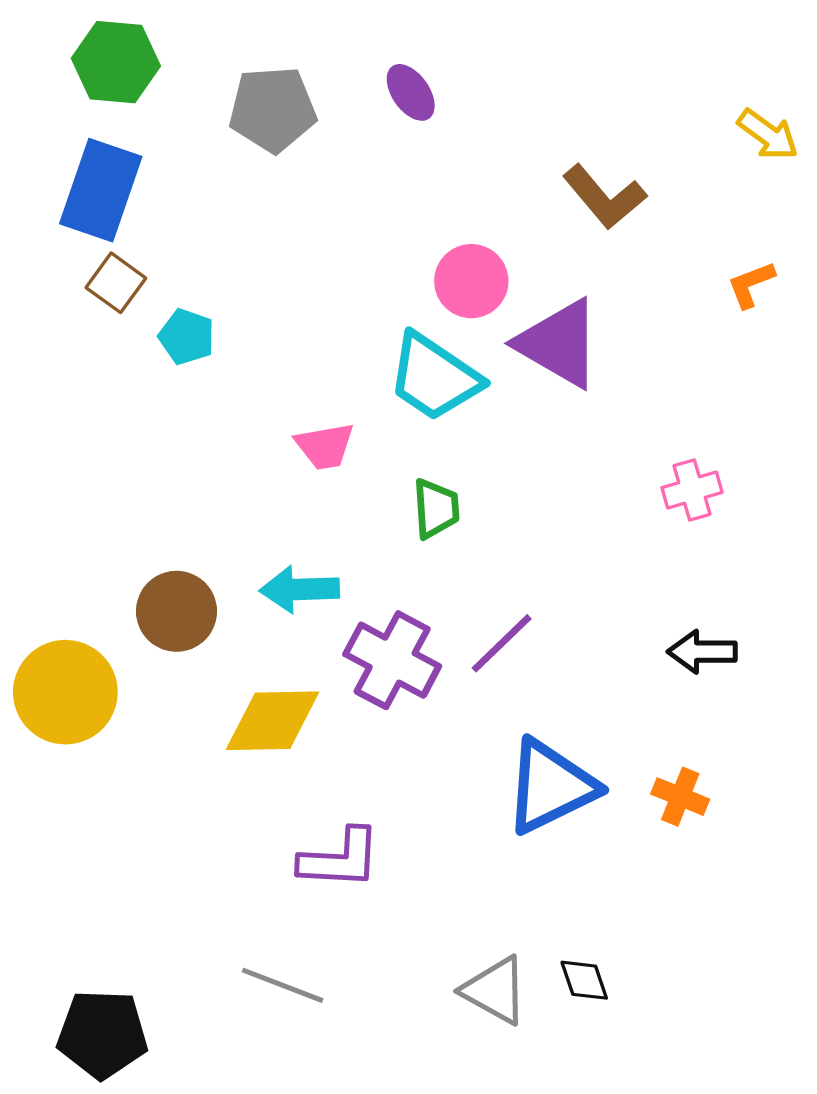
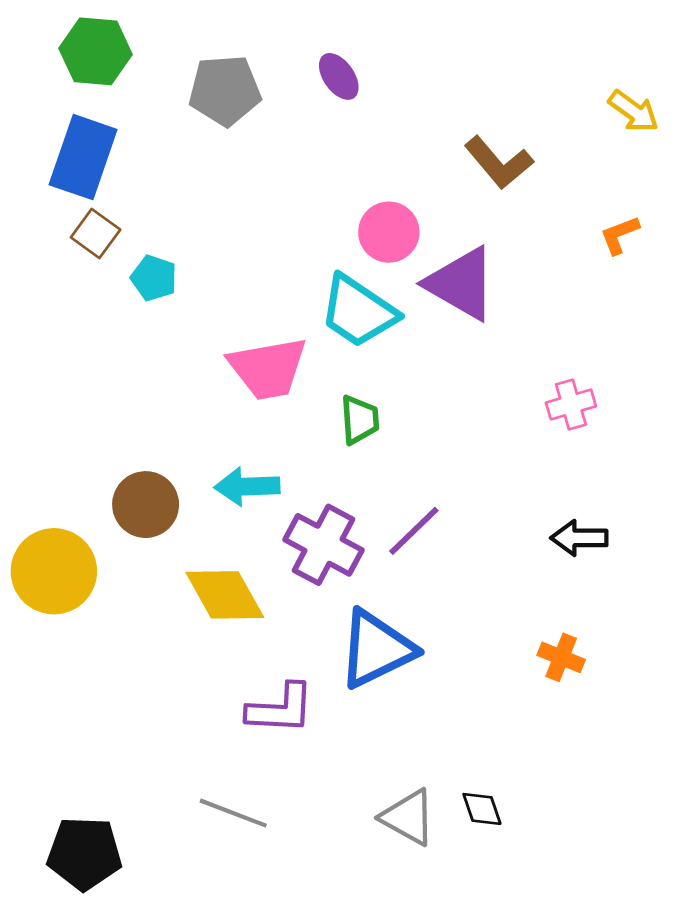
pink trapezoid: (325, 446) -> (268, 368), size x1.6
yellow diamond: (273, 721) -> (225, 595), turned 62
blue triangle: (550, 786) -> (376, 649), moved

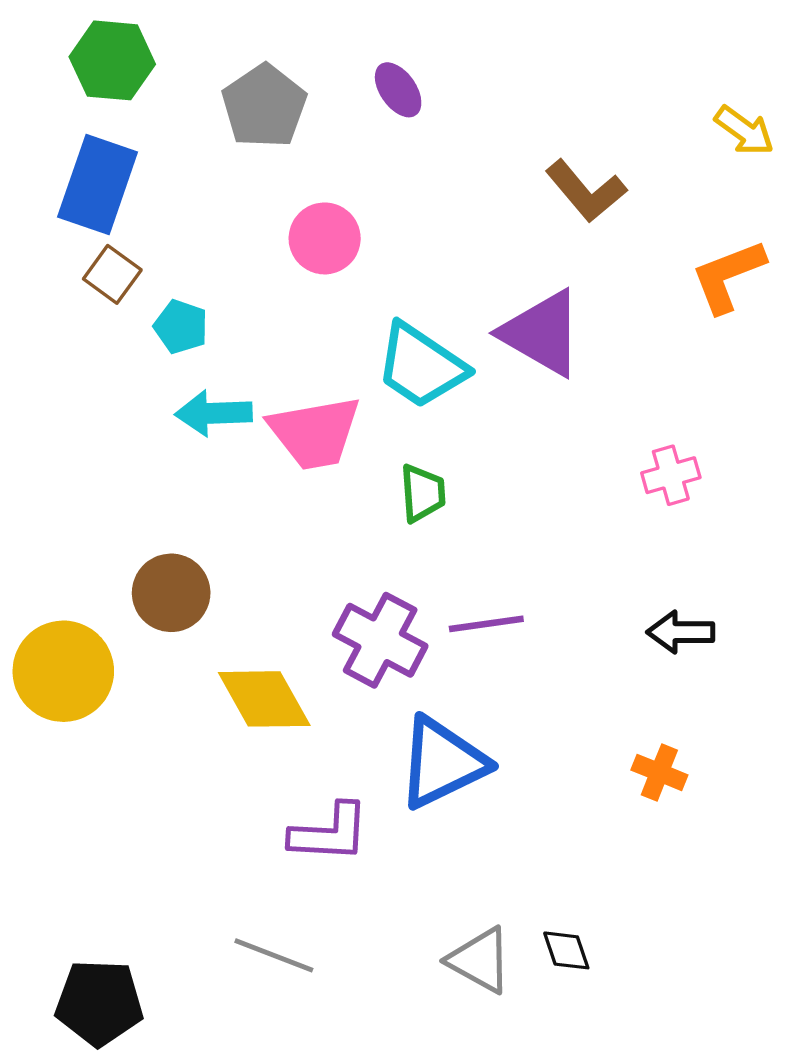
gray pentagon: (225, 90) -> (264, 106), turned -30
pink circle: (389, 232) -> (325, 238), moved
orange L-shape: (620, 235) -> (728, 276), size x1.6
cyan arrow: (247, 486) -> (214, 413), moved
purple line: (414, 531) -> (486, 624), turned 36

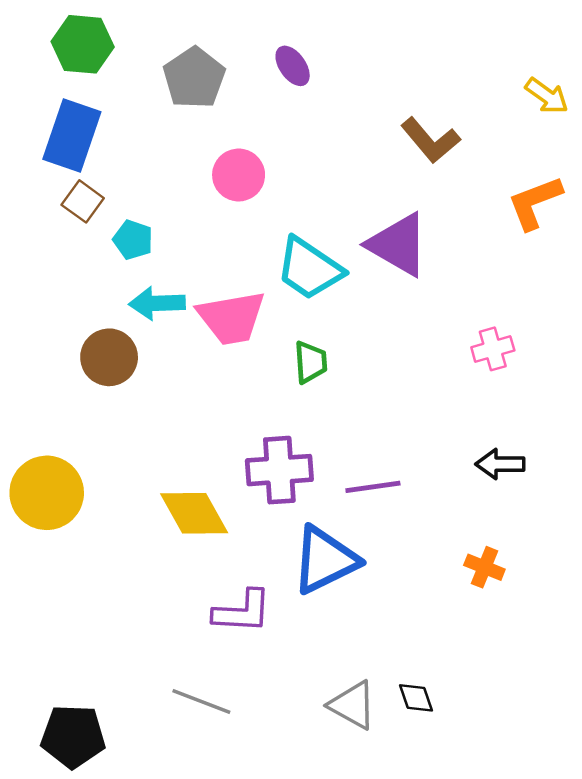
brown circle: (171, 593) -> (109, 357), moved
purple line: (486, 624) -> (373, 487), moved
purple cross: (380, 640) -> (279, 470), turned -32

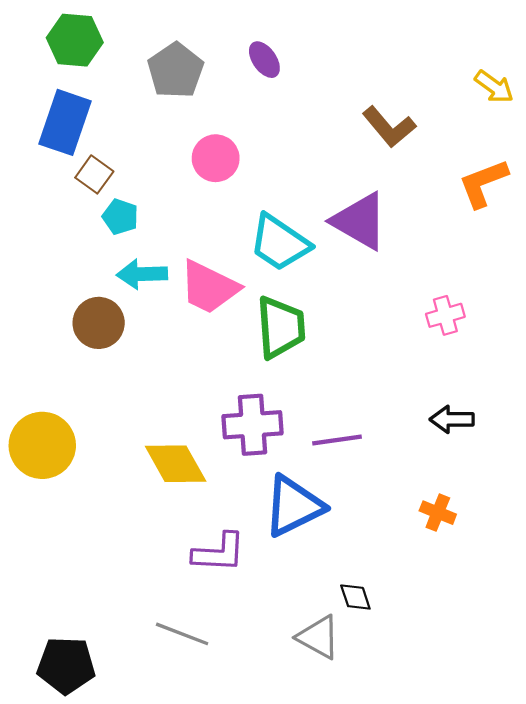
brown square: (83, 201) -> (94, 174), moved
pink trapezoid: (231, 318) -> (209, 287), turned 36
green trapezoid: (311, 362) -> (281, 327), size x1.6
black diamond: (416, 698) -> (355, 597), moved

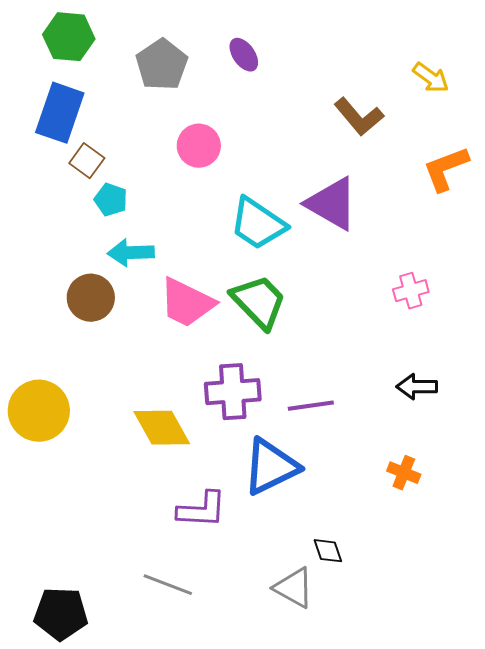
yellow arrow: (494, 87) -> (431, 78), moved
pink trapezoid: (209, 287) -> (187, 303), moved
green trapezoid: (281, 327) -> (259, 302), turned -40

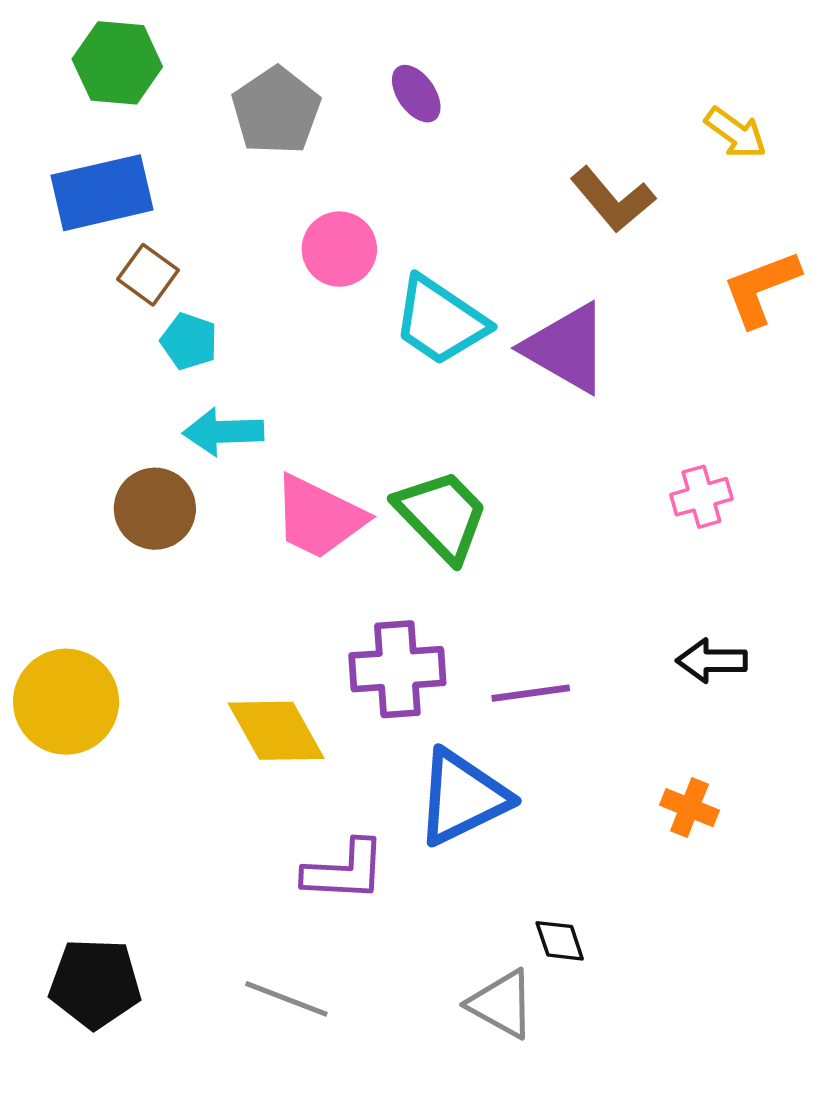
blue rectangle: (60, 113) -> (102, 193), turned 58
cyan trapezoid: (258, 224) -> (440, 321), moved
black pentagon: (61, 614) -> (95, 983), moved

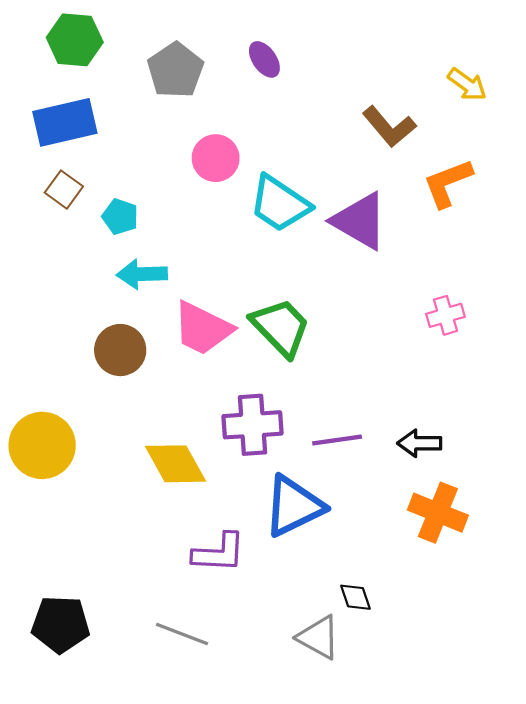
brown square: (148, 275) -> (64, 190), moved
orange L-shape: (761, 288) -> (448, 183), moved
brown circle: (155, 509) -> (120, 350), moved
black arrow: (712, 661) -> (419, 443), moved
orange cross: (689, 808) -> (438, 513), size x1.6

